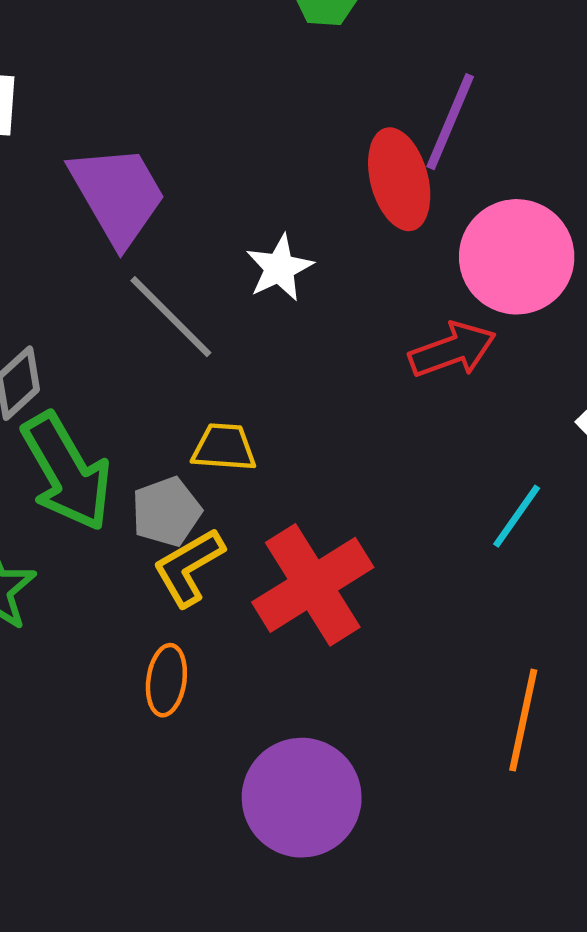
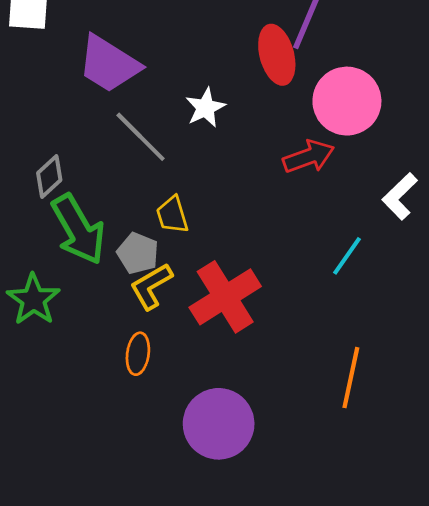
purple trapezoid: (118, 195) -> (109, 64), turned 152
yellow trapezoid: (224, 447) -> (172, 215), turned -111
gray pentagon: (166, 512) -> (138, 253), turned -30

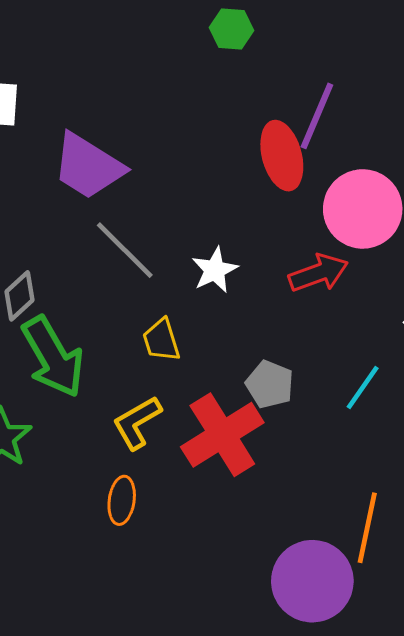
white star: (205, 108) -> (215, 270), moved
gray pentagon: (138, 253) -> (270, 384), moved
purple circle: (219, 424) -> (312, 581), moved

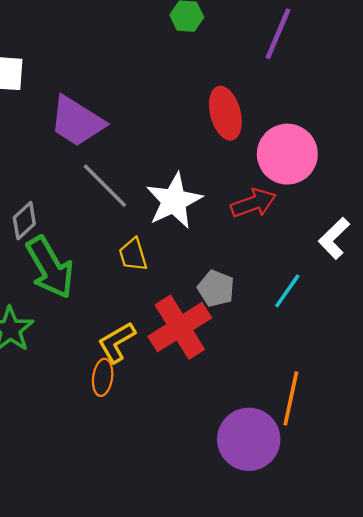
purple line: (317, 116) -> (278, 34), moved
white star: (215, 270) -> (174, 201), size x1.6
yellow L-shape: (137, 423) -> (117, 342), moved

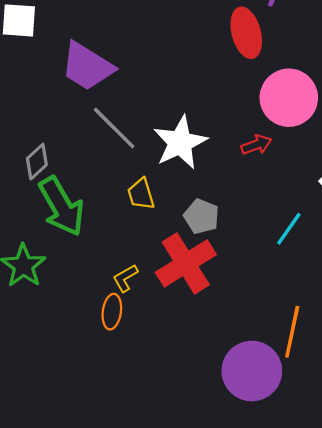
red ellipse: (225, 113) -> (246, 33), moved
red arrow: (253, 203) -> (256, 145), size x0.7
gray pentagon: (216, 289) -> (201, 216), moved
yellow L-shape: (117, 342) -> (125, 278), size x0.7

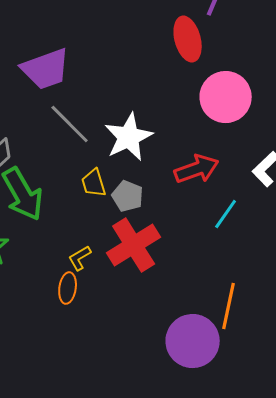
purple trapezoid: (87, 66) -> (46, 69), turned -52
red arrow: (256, 145) -> (197, 169), moved, size x1.6
gray pentagon: (201, 216) -> (128, 196), moved

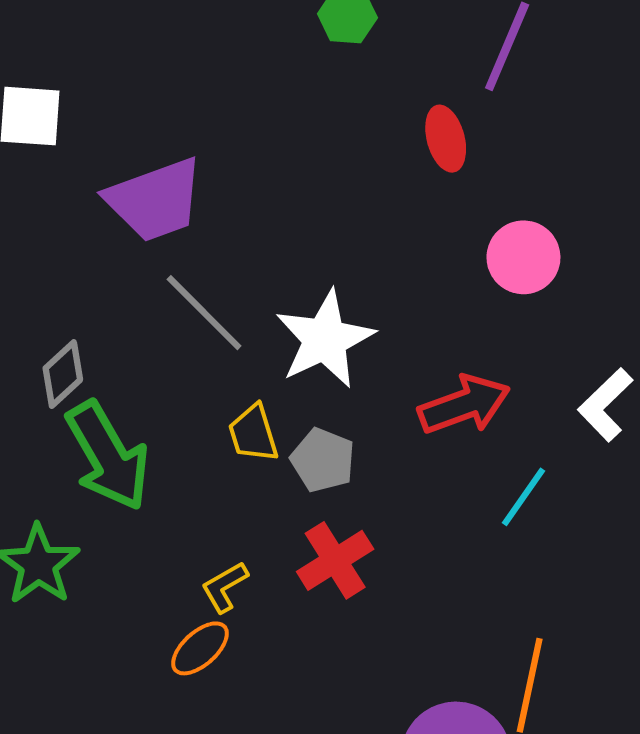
red ellipse: (188, 39) -> (446, 139), size x0.7
pink circle: (226, 97) -> (523, 257), size x0.7
red cross: (134, 245) -> (335, 560), size x0.7
orange ellipse: (68, 288) -> (200, 648), turned 40

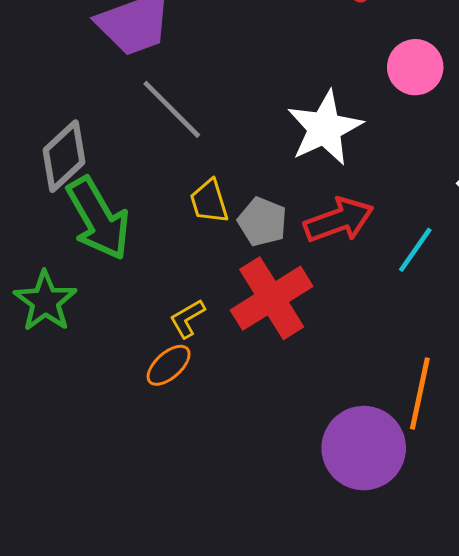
white star: (325, 339) -> (325, 128), moved
gray diamond: (63, 374) -> (64, 156), size x1.4
red arrow: (464, 405) -> (339, 220), moved
red cross: (335, 560) -> (272, 298), size x1.4

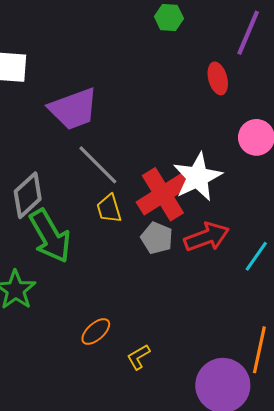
yellow trapezoid: (209, 201) -> (109, 209), moved
red cross: (272, 298) -> (163, 194), moved
yellow L-shape: (187, 318) -> (138, 357), moved

